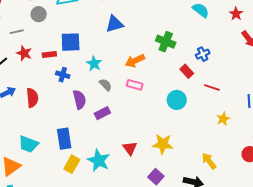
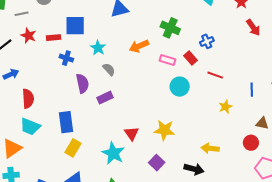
pink rectangle: (135, 85) -> (168, 60), moved
red semicircle: (32, 98) -> (28, 99), moved
cyan star: (99, 160) -> (113, 153), moved
yellow arrow: (209, 161) -> (210, 148), turned -48

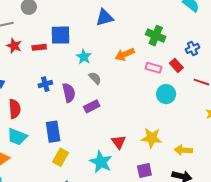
blue cross: (66, 58) -> (45, 84), moved, turned -32
yellow arrow: (210, 148) -> (183, 150), moved
purple square: (157, 163) -> (144, 170), turned 35

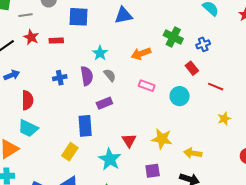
blue square: (60, 35) -> (78, 17), moved
blue cross: (192, 48) -> (203, 44), moved
pink rectangle: (154, 68) -> (147, 86), moved
purple semicircle: (69, 93) -> (87, 76), moved
blue rectangle: (53, 132) -> (85, 126), moved

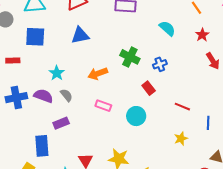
purple semicircle: (87, 76) -> (43, 96), turned -60
blue cross: (60, 78) -> (16, 98), size x1.5
red line: (216, 87) -> (182, 107), moved

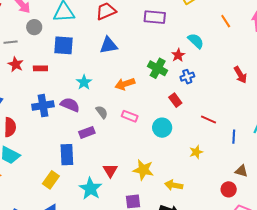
red star: (202, 35) -> (178, 55), moved
gray semicircle: (66, 95) -> (102, 112), moved
yellow star: (181, 139) -> (196, 152), moved

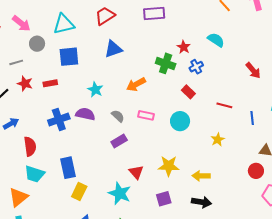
cyan semicircle: (196, 41) -> (216, 40), moved
red arrow: (240, 75) -> (253, 70), moved
purple rectangle: (87, 132) -> (119, 141), moved
blue rectangle: (67, 155) -> (68, 168), moved

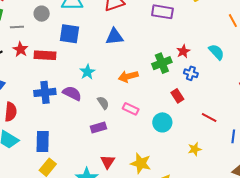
green cross: (166, 63) -> (162, 63), turned 36
blue cross: (196, 67) -> (191, 73), turned 32
red rectangle: (50, 83) -> (45, 55), size x1.5

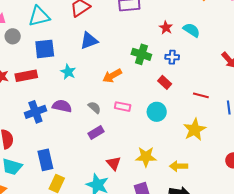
red star: (183, 51) -> (166, 28), moved
green cross: (162, 63) -> (141, 54), turned -36
cyan star: (87, 72) -> (68, 72), moved
yellow star: (195, 149) -> (195, 130), size x1.6

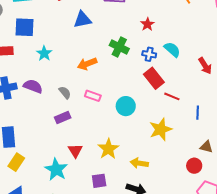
cyan semicircle: (192, 30) -> (172, 49), moved
blue triangle: (89, 41) -> (82, 20), moved
red rectangle: (165, 82) -> (154, 78), moved, size x1.5
yellow star: (146, 157) -> (108, 149), turned 30

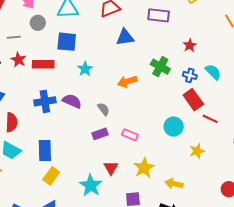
pink rectangle: (93, 96) -> (130, 135), moved
cyan circle: (126, 106) -> (174, 127), moved
yellow star: (161, 129) -> (197, 151), size x0.7

